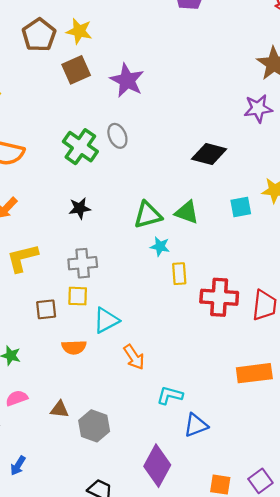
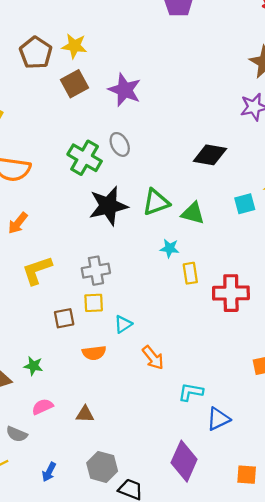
black star: (80, 208) -> (108, 206), moved, size x1.8
green triangle: (148, 215) -> (156, 202), moved
cyan triangle: (106, 320) -> (123, 324), size x0.7
gray hexagon: (94, 426) -> (102, 467), moved

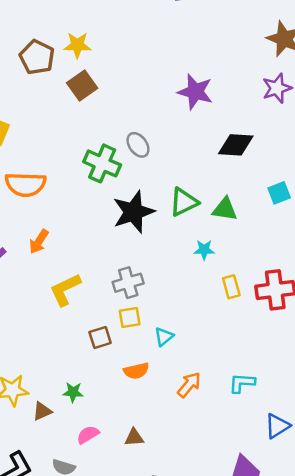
purple star: (125, 90) -> (195, 92), moved
yellow rectangle: (190, 273) -> (231, 287), moved
orange arrow: (153, 358) -> (189, 385), moved, turned -95
cyan L-shape: (191, 392) -> (242, 383), moved

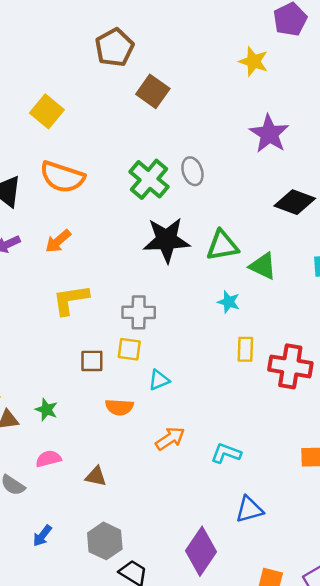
yellow star: (77, 45) -> (254, 61), moved
brown square: (82, 86) -> (153, 91), turned -36

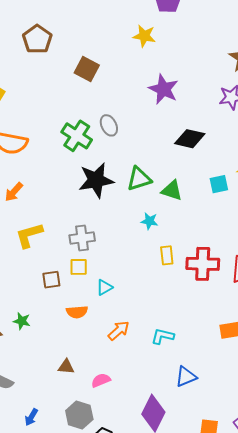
brown square: (153, 91) -> (87, 69), moved
pink semicircle: (48, 459) -> (101, 380), moved

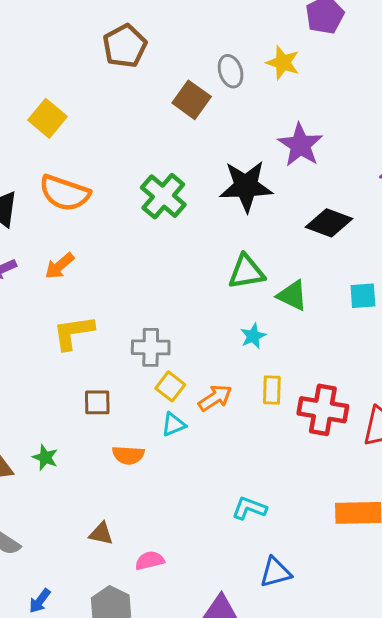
gray ellipse: (109, 125) -> (231, 71), moved
black star: (96, 180) -> (246, 186), moved
cyan star: (149, 221) -> (253, 336), turned 30
yellow square: (79, 267) -> (170, 386), moved, turned 30
orange arrow: (119, 331) -> (215, 398), moved

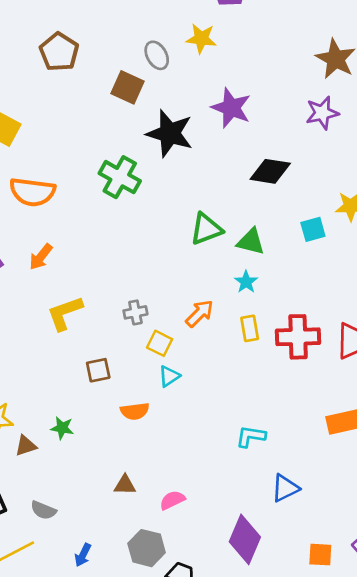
black star: (246, 186) -> (170, 133), moved, turned 30
cyan star: (253, 336) -> (246, 282), moved
gray cross: (151, 347) -> (135, 312), size x0.7
orange arrow: (215, 398) -> (200, 313), moved

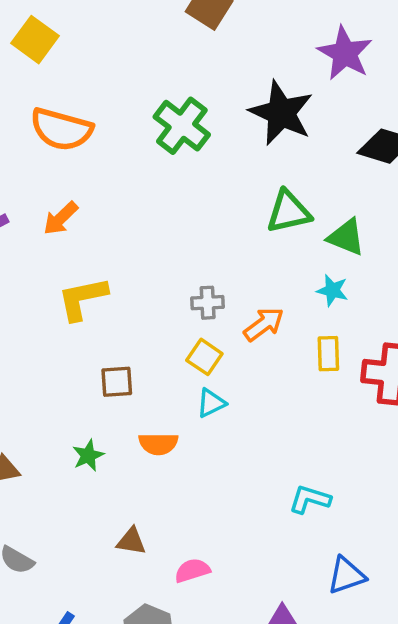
black star: (170, 133) -> (281, 113), moved
cyan star: (246, 282) -> (332, 290), turned -30
gray cross: (135, 312) -> (208, 303), moved
green star: (62, 428) -> (88, 455), moved, turned 30

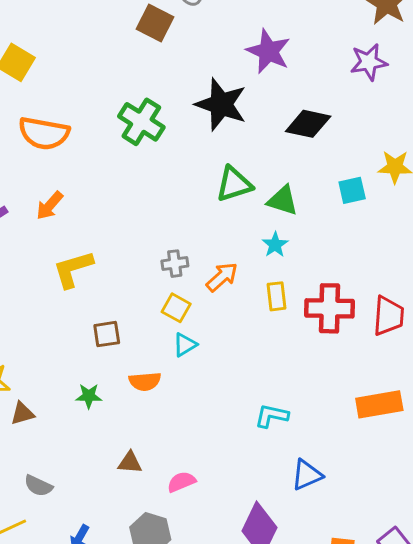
cyan star: (332, 290) -> (275, 245), turned 30
green star: (88, 455) -> (89, 396), turned 30

